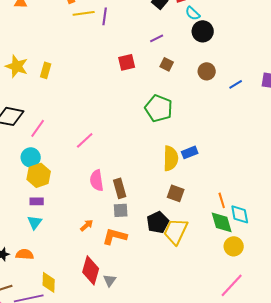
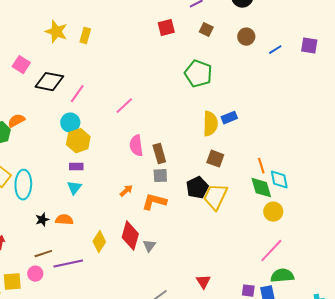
yellow diamond: (49, 282) -> (99, 242), moved, turned 30

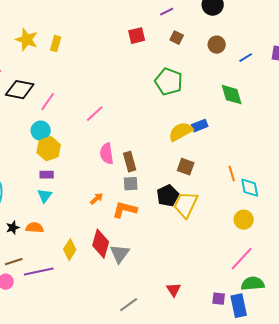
yellow semicircle: (210, 124) -> (181, 132), turned -120
green diamond: (261, 188) -> (232, 95), moved
gray triangle: (149, 246) -> (120, 254), size x1.5

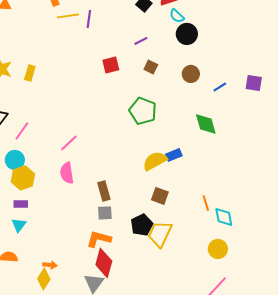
pink semicircle: (107, 154) -> (67, 173), moved
orange arrow: (97, 199) -> (50, 265), moved, turned 48
red diamond: (101, 244) -> (104, 263), moved

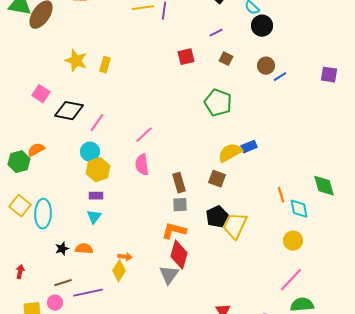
blue line: (220, 87) -> (280, 77), moved
green diamond: (206, 124) -> (324, 186), moved
brown square: (160, 196) -> (217, 179), moved

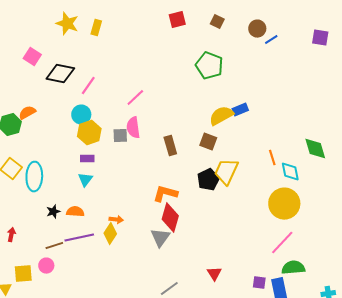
gray square: (180, 205) -> (120, 136), moved
yellow trapezoid: (235, 226) -> (226, 172), moved
yellow circle: (293, 241) -> (284, 204), size x1.6
purple line: (88, 293) -> (79, 238), moved

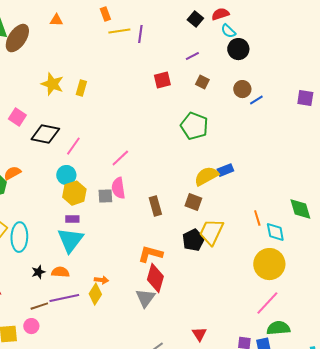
cyan triangle: (85, 180) -> (70, 240), size x1.8

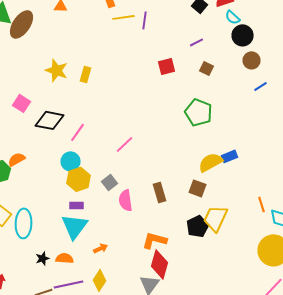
brown circle: (242, 89) -> (252, 60), moved
pink semicircle: (118, 188) -> (126, 200), moved
gray square: (105, 196) -> (110, 182), turned -35
orange arrow: (101, 280) -> (100, 248), moved, turned -32

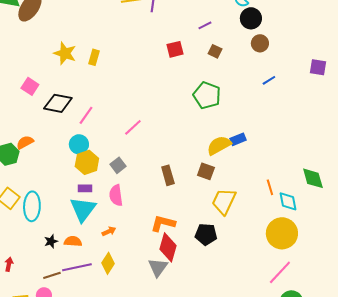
blue line: (260, 86) -> (269, 80), moved
pink semicircle: (126, 200) -> (116, 195), moved
black pentagon: (198, 226) -> (206, 234), moved, turned 30

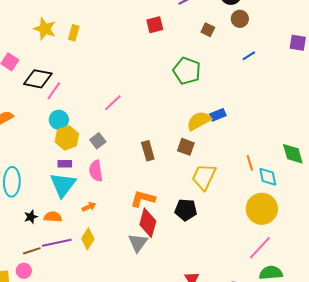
brown square: (215, 51) -> (208, 30), moved
pink line: (86, 115) -> (54, 91), moved

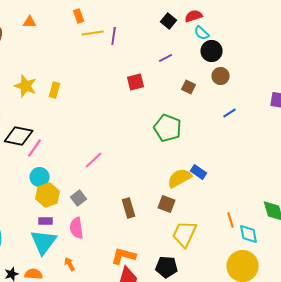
blue rectangle: (218, 115) -> (199, 172), turned 56
orange arrow: (89, 207) -> (70, 264), turned -96

